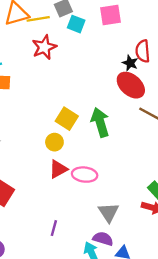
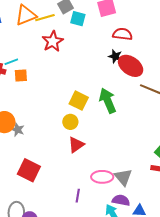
red semicircle: (143, 51) -> (122, 34), moved, turned 108
black star: (130, 63) -> (115, 56), moved
pink ellipse: (85, 175) -> (102, 177), moved

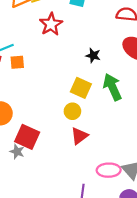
black star: (115, 56) -> (93, 56), moved
gray star: (18, 130) -> (17, 152), moved
red square: (29, 170) -> (27, 137), moved

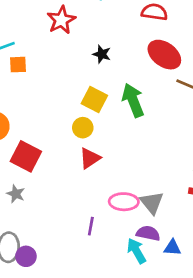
black star: (93, 56) -> (102, 54), moved
gray star: (17, 152) -> (16, 194), moved

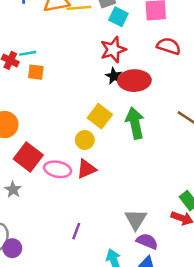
red star: (61, 20) -> (113, 50), moved
red ellipse: (164, 55) -> (134, 81), moved, turned -48
pink ellipse: (124, 202) -> (58, 169), moved
purple semicircle: (148, 233) -> (147, 241), moved

